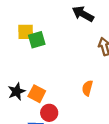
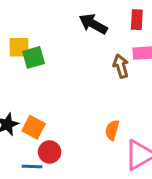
orange semicircle: (87, 88) -> (112, 130), moved

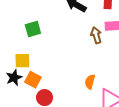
yellow square: (19, 47) -> (22, 61), moved

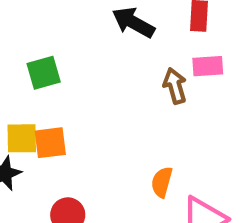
orange square: (33, 80) -> (50, 143), moved, turned -35

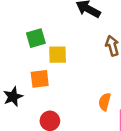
yellow square: (22, 138) -> (58, 55), moved

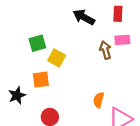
yellow square: (58, 55) -> (57, 58), turned 30

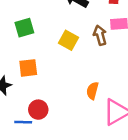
yellow square: (57, 58) -> (69, 40), moved

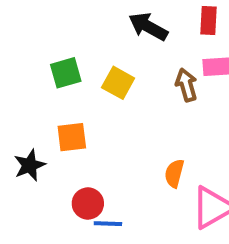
yellow square: (69, 40) -> (118, 83), moved
blue line: (23, 122) -> (108, 224), moved

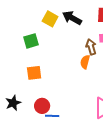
yellow square: (118, 83) -> (50, 19), moved
black star: (30, 165) -> (13, 103), moved
orange semicircle: (174, 173) -> (85, 62), moved

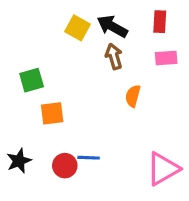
green square: (31, 41) -> (32, 80), moved
brown arrow: (91, 47) -> (114, 56), moved
blue line: (52, 116) -> (89, 158), moved

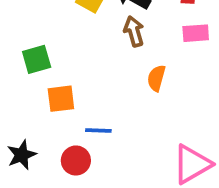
blue line: (89, 158) -> (98, 131), moved

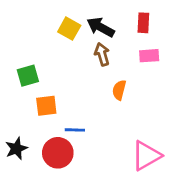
red circle: (76, 160) -> (58, 153), size x1.4

